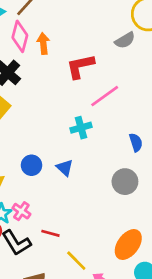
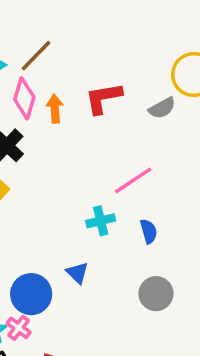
red L-shape: (80, 66) -> (103, 98), moved
blue semicircle: (136, 142) -> (149, 231), moved
blue circle: (32, 165) -> (31, 294), moved, size x1.5

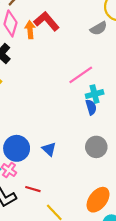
red L-shape: (103, 98) -> (47, 21), moved, turned 60
cyan cross: (101, 221) -> (95, 94), moved
blue triangle: (77, 273) -> (49, 149), moved

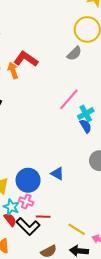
red line: (33, 189) -> (43, 217), moved

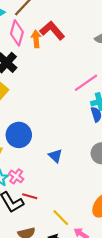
blue circle: (28, 180) -> (19, 135), moved

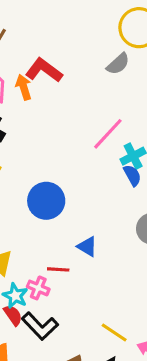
blue circle: (19, 135) -> (46, 201), moved
red line: (30, 196) -> (58, 269), moved

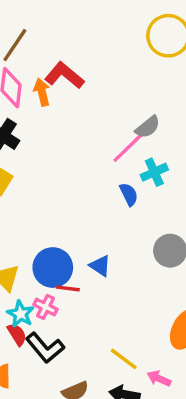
gray semicircle: (118, 64) -> (148, 127), moved
blue semicircle: (132, 175) -> (129, 194), moved
blue circle: (46, 201) -> (53, 268), moved

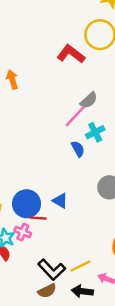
red L-shape: (64, 75) -> (71, 54), moved
black L-shape: (45, 348) -> (52, 270), moved
yellow line: (124, 359) -> (80, 266), turned -60

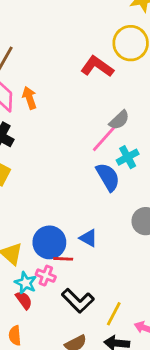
blue semicircle: (78, 149) -> (108, 177), size x1.5
yellow line: (80, 266) -> (114, 314), turned -35
black L-shape: (52, 270) -> (78, 301), moved

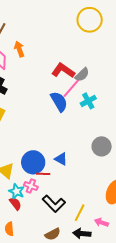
red L-shape: (97, 67) -> (63, 71), moved
orange arrow: (29, 98) -> (19, 49), moved
blue semicircle: (108, 177) -> (59, 102), moved

